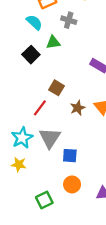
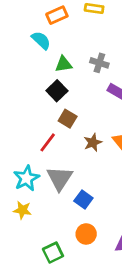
gray cross: (69, 20) -> (99, 63), moved
black square: (31, 55) -> (57, 91), moved
blue square: (70, 156) -> (83, 199), turned 32

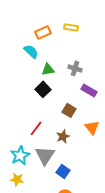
brown square: (68, 119) -> (69, 110), moved
brown star: (93, 142) -> (63, 136), moved

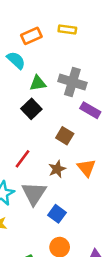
gray cross: (75, 68) -> (72, 82), size x1.5
orange triangle: (92, 127) -> (86, 168), moved

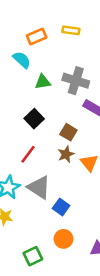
black square: (31, 109) -> (34, 119), moved
brown star: (57, 169) -> (66, 154), moved
gray triangle: (34, 193) -> (39, 187), turned -30

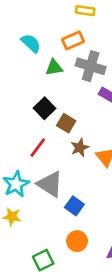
orange rectangle: (37, 36) -> (73, 40), moved
brown square: (68, 132) -> (66, 123), moved

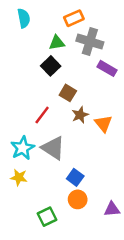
cyan semicircle: (31, 43) -> (24, 18), moved, turned 36
black square: (45, 108) -> (51, 66), moved
blue square: (74, 206) -> (75, 177), moved

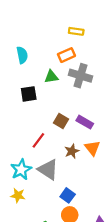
black square: (51, 66) -> (29, 94), moved, turned 35
purple rectangle: (107, 68) -> (85, 122), moved
brown star: (80, 115) -> (72, 151), moved

